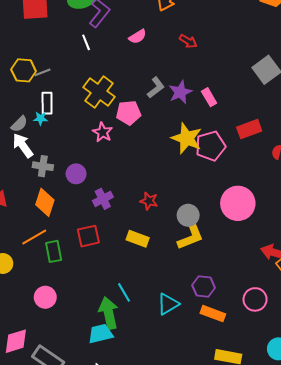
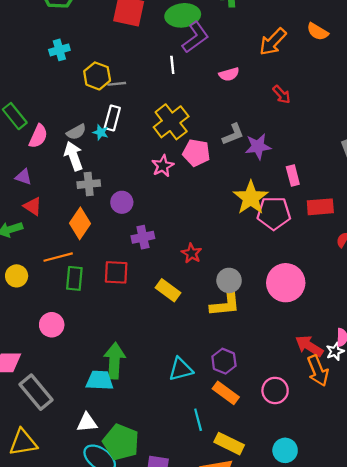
pink rectangle: (209, 97) -> (293, 176), moved
gray cross: (43, 166) -> (89, 184), turned -30
cyan line: (124, 292) -> (198, 420), moved

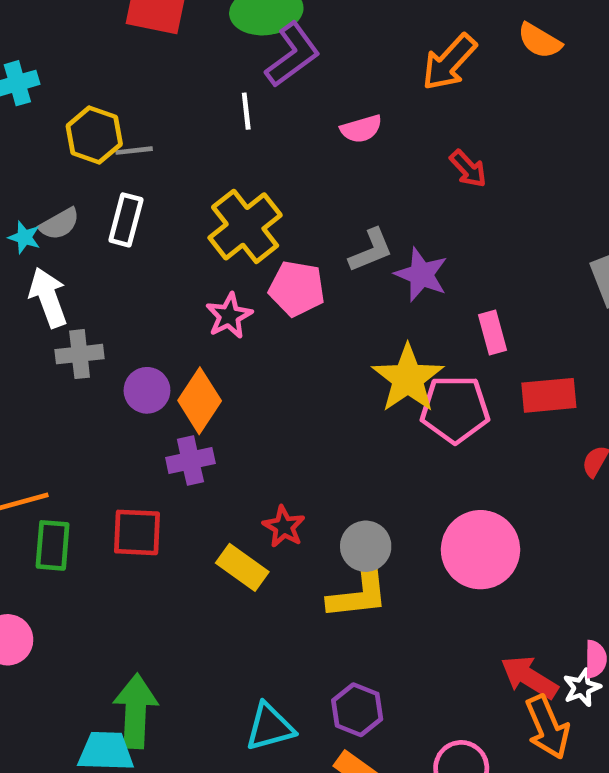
gray semicircle: (76, 132) -> (59, 224), moved
cyan star: (101, 132) -> (24, 237), moved
purple star: (258, 147) -> (421, 275), turned 30
orange diamond: (80, 223) -> (200, 401), moved
red star: (192, 253) -> (284, 527), moved

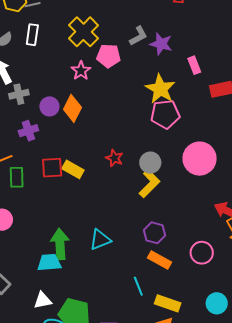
pink pentagon: (455, 409) -> (165, 114), moved
purple cross: (190, 461) -> (28, 131), moved
yellow rectangle: (242, 567) -> (73, 169), moved
yellow L-shape: (358, 595) -> (149, 184), turned -32
cyan triangle: (270, 727) -> (100, 240), moved

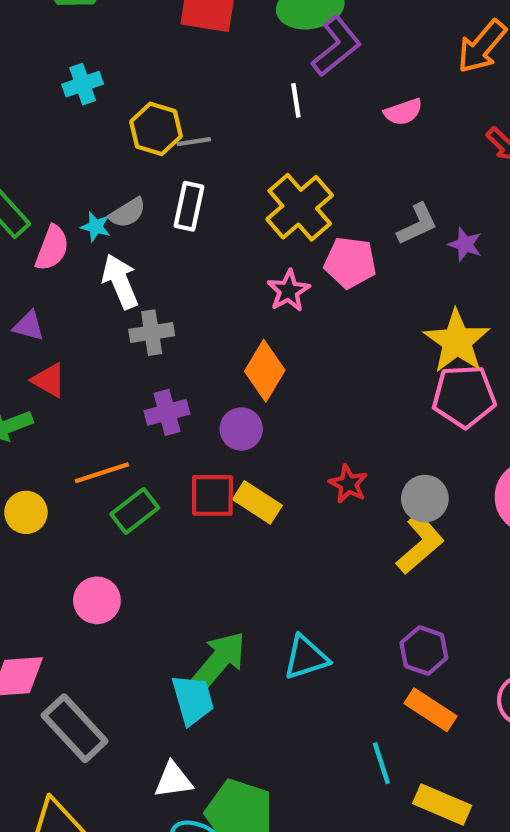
purple star: (161, 44) -> (465, 244), size x0.7
purple circle: (49, 106) -> (241, 429), moved
green rectangle: (17, 177) -> (135, 511), turned 50
green arrow: (60, 244) -> (219, 661), turned 40
cyan trapezoid: (49, 263) -> (193, 700), turned 75

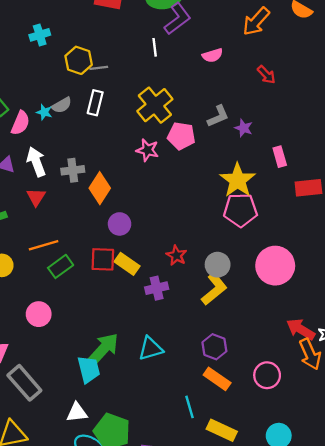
white arrow: (120, 281) -> (36, 162), moved
pink star: (289, 291) -> (147, 150), turned -30
orange diamond: (265, 371) -> (100, 188), moved
red triangle: (49, 380) -> (36, 197), moved, turned 30
purple cross: (167, 412) -> (157, 288), moved

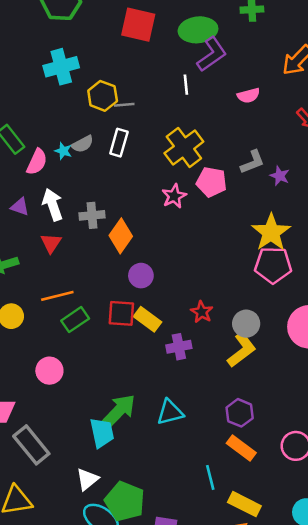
cyan cross: (40, 35) -> (61, 67), size x1.5
pink star: (147, 150) -> (174, 196), turned 30
white triangle: (77, 412) -> (87, 479), turned -35

